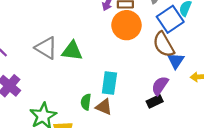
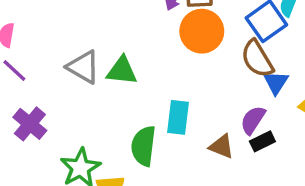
black rectangle: (155, 101) -> (262, 141), moved
green semicircle: (86, 102) -> (144, 146), size x1.6
brown triangle: (104, 107) -> (222, 147), moved

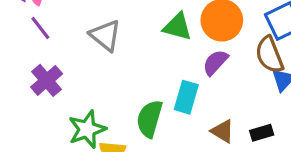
green triangle: (122, 71) -> (178, 27), moved
purple semicircle: (253, 120) -> (215, 62), moved

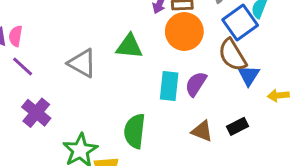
green triangle: (178, 27) -> (129, 46), moved
purple semicircle: (215, 62) -> (196, 84), moved
cyan rectangle: (186, 97) -> (169, 86), moved

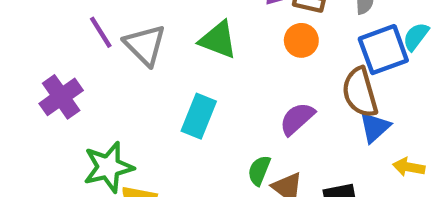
orange circle: (184, 32) -> (301, 40), size x0.6
purple line: (23, 67) -> (101, 32), moved
cyan rectangle: (169, 86) -> (199, 116), moved
green semicircle: (135, 131) -> (259, 170), moved, size x0.6

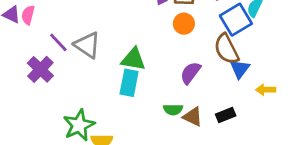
green triangle: (218, 40) -> (133, 59), moved
purple cross: (61, 97) -> (40, 69), moved
green semicircle: (259, 170) -> (173, 109), turned -102

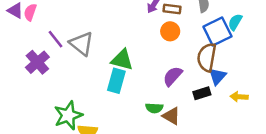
brown semicircle: (226, 49) -> (207, 57), turned 32
black rectangle: (226, 115) -> (202, 93), moved

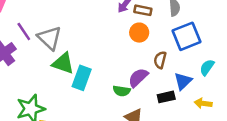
cyan semicircle: (235, 22) -> (207, 67), moved
brown semicircle: (207, 57) -> (160, 60), moved, size x0.6
green triangle: (122, 60) -> (63, 63), moved
green semicircle: (154, 108) -> (122, 91), moved

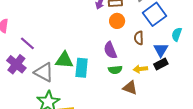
gray triangle: (50, 38) -> (44, 72), moved
purple semicircle: (138, 78) -> (110, 50), moved, turned -54
black rectangle: (166, 97) -> (161, 64), moved
yellow arrow: (203, 103) -> (140, 69), moved

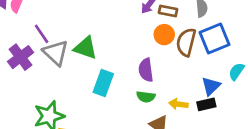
brown semicircle: (139, 38) -> (186, 42), moved, size x1.5
green triangle: (64, 60) -> (85, 48), moved
gray triangle: (44, 72) -> (56, 53), moved

